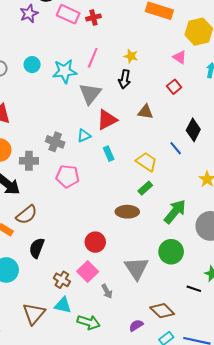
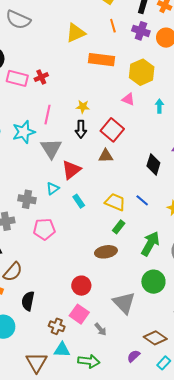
red square: (174, 87) -> (112, 130), moved, size x1.6
blue line: (176, 148) -> (142, 200), moved

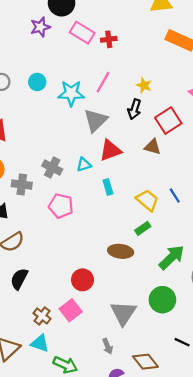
blue line: (142, 200) -> (175, 195), moved
gray arrow: (101, 329) -> (108, 346), moved

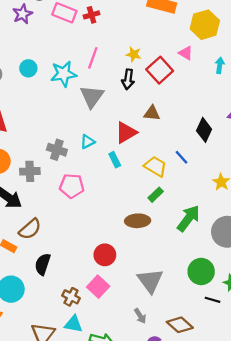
red square: (168, 121) -> (160, 70), moved
red triangle: (110, 150) -> (126, 133), moved
green circle: (162, 300) -> (201, 271), moved

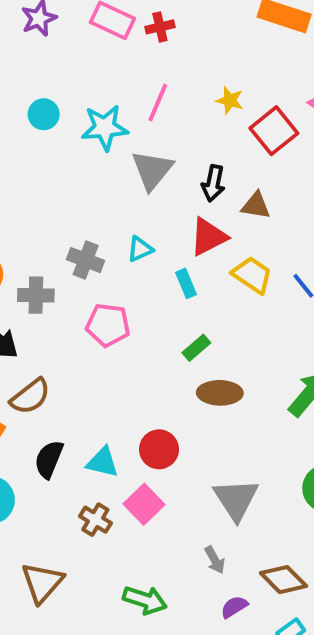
black arrow: (128, 79) -> (213, 183), moved
yellow trapezoid: (155, 166) -> (252, 275), moved
green rectangle: (156, 195) -> (196, 348), moved
cyan triangle: (73, 324) -> (103, 462), moved

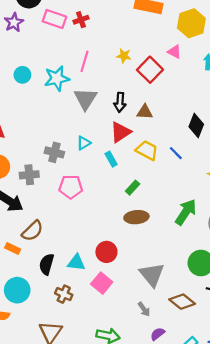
green rectangle: (196, 348) -> (133, 188), moved
brown cross: (95, 520) -> (64, 294), moved
brown diamond: (283, 580) -> (182, 302), moved

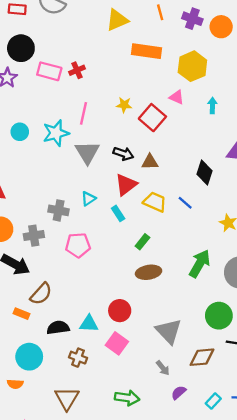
black arrow: (120, 102) -> (123, 154), turned -72
black semicircle: (47, 264) -> (58, 328), turned 70
brown diamond: (182, 302) -> (202, 357), turned -40

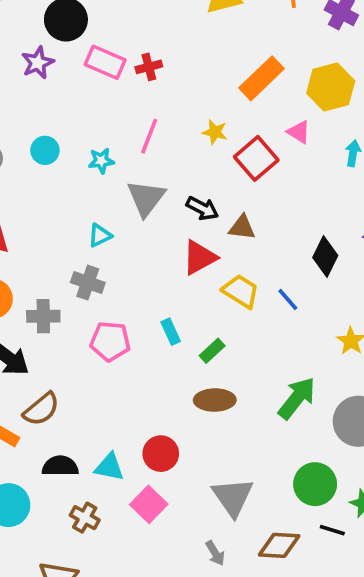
orange rectangle: (146, 51) -> (262, 78), moved, turned -60
cyan star: (56, 133) -> (101, 161), size x0.6
cyan triangle: (88, 199) -> (100, 235), moved
cyan rectangle: (118, 213) -> (171, 332), moved

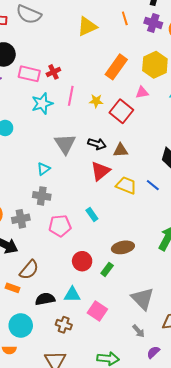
pink triangle: (299, 132) -> (142, 92), turned -32
pink line: (149, 136) -> (71, 96), moved
cyan star: (101, 161) -> (42, 104), moved, size x1.5
green rectangle: (212, 351) -> (107, 269), moved
red circle: (161, 454) -> (82, 261), moved

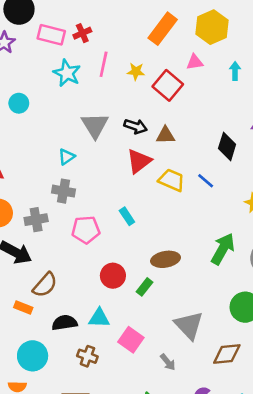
cyan star: (42, 104) -> (67, 73), turned -30
gray arrow: (139, 331) -> (168, 362), moved

